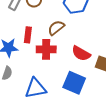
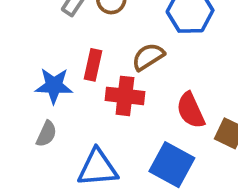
red semicircle: (81, 53) -> (191, 110), turned 30

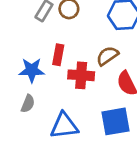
brown semicircle: (148, 57) -> (107, 56), moved
blue square: (172, 165) -> (115, 121), turned -36

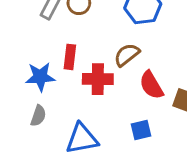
blue square: (115, 121) -> (141, 130), size x0.6

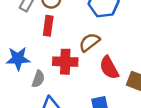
red rectangle: (70, 57) -> (48, 26), moved
gray semicircle: (38, 116) -> (38, 79), moved

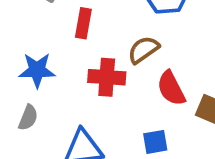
gray semicircle: (38, 79) -> (28, 118), moved

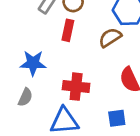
brown semicircle: (143, 50) -> (110, 38), moved
red cross: (107, 77) -> (76, 87), moved

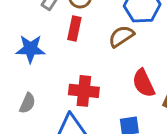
blue star: (33, 63) -> (30, 49), moved

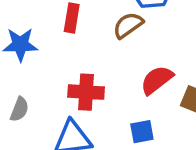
red semicircle: (143, 83) -> (157, 80), turned 80

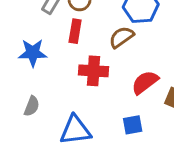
red cross: (86, 92) -> (94, 71), moved

